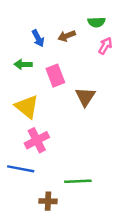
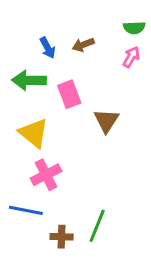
green semicircle: (97, 22) -> (134, 28), moved
green arrow: (23, 64) -> (29, 80), size x1.5
green line: (78, 181) -> (97, 226), turned -65
brown cross: (48, 201) -> (62, 237), moved

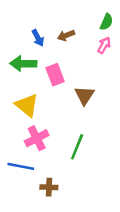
green semicircle: (134, 28) -> (106, 22), turned -63
green line: (97, 226) -> (77, 147), moved

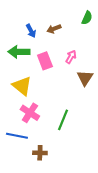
pink arrow: (104, 45) -> (71, 57), moved
brown triangle: (84, 95) -> (85, 78), moved
pink cross: (37, 138) -> (30, 113), turned -30

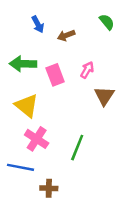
green semicircle: (87, 18) -> (107, 22), turned -64
blue arrow: (31, 31) -> (38, 24), moved

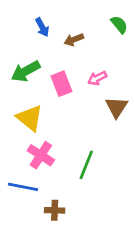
green arrow: (23, 64) -> (26, 71), turned -30
pink arrow: (87, 70) -> (97, 78), turned -147

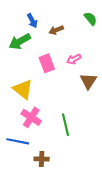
green arrow: (26, 71) -> (20, 41), moved
green line: (86, 165) -> (66, 125), turned -35

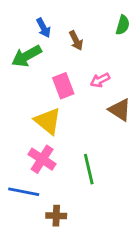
green semicircle: (90, 19) -> (123, 25), turned 56
brown arrow: (56, 30) -> (76, 41), turned -96
brown triangle: (88, 81) -> (120, 110), turned -30
yellow triangle: (23, 89) -> (48, 121), moved

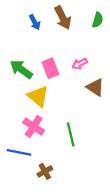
brown arrow: (76, 41) -> (63, 18), moved, size x1.5
green arrow: (27, 56) -> (21, 69), moved, turned 65
brown cross: (56, 216) -> (45, 171), turned -32

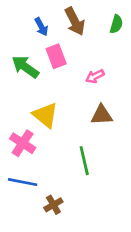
pink rectangle: (50, 68) -> (56, 56), moved
green arrow: (21, 69) -> (25, 67), moved
brown triangle: (95, 87) -> (102, 115), moved, turned -36
pink cross: (34, 127) -> (23, 143), moved

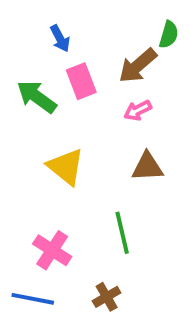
brown arrow: (75, 21) -> (138, 66), moved, turned 76
pink cross: (23, 143) -> (52, 250), moved
blue line: (23, 182) -> (33, 299), moved
brown cross: (53, 205) -> (107, 297), moved

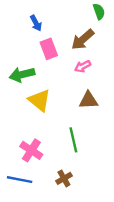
green semicircle: (169, 35) -> (99, 12), moved, turned -35
green arrow: (37, 97) -> (22, 75), moved, turned -50

